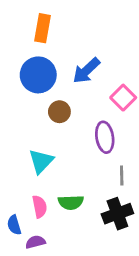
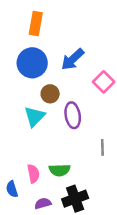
purple ellipse: (105, 137) -> (73, 115), moved
cyan triangle: (41, 161) -> (35, 116), moved
black cross: (117, 214) -> (75, 199), moved
purple semicircle: (35, 242) -> (43, 203), moved

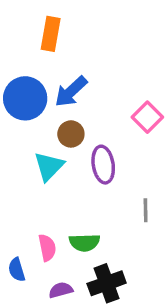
blue arrow: (73, 59) -> (71, 92), moved
blue circle: (32, 63) -> (25, 98), moved

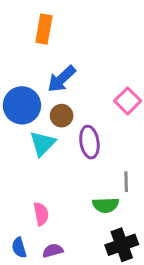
blue circle: (25, 98) -> (22, 105), moved
green semicircle: (85, 243) -> (106, 205), moved
blue semicircle: (17, 270) -> (19, 248), moved
black cross: (107, 283) -> (122, 245), moved

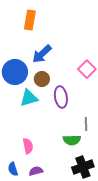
cyan triangle: (43, 144) -> (29, 98), turned 30

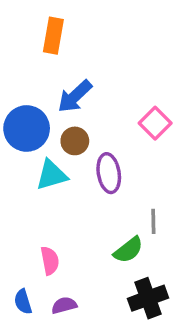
green semicircle: (72, 140) -> (128, 250), turned -36

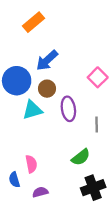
orange rectangle: (53, 36) -> (33, 22), turned 40
gray line: (153, 221) -> (97, 125), moved
blue semicircle: (23, 302) -> (14, 180), moved

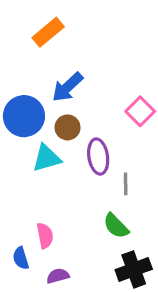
gray line: (97, 125) -> (126, 184), moved
green semicircle: (81, 157) -> (116, 226), turned 84

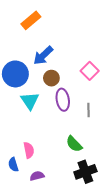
brown circle: (68, 127) -> (51, 78), moved
cyan triangle: (47, 158) -> (30, 101), turned -48
gray line: (126, 184) -> (89, 110), moved

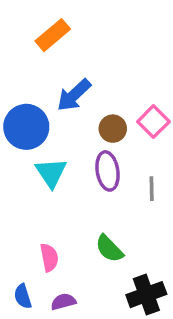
brown circle: (51, 78) -> (113, 129), moved
green semicircle: (74, 144) -> (109, 249), moved
blue semicircle: (13, 165) -> (23, 296), moved

